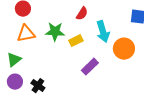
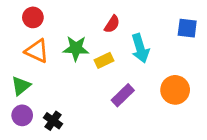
orange triangle: (26, 34) -> (37, 51), turned 36
orange circle: (124, 49) -> (175, 90), moved

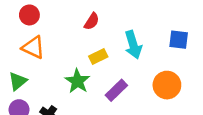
red semicircle: (112, 24) -> (92, 21), moved
blue square: (187, 28) -> (179, 40), moved
green star: (76, 48) -> (77, 81), moved, turned 30

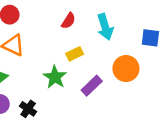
cyan arrow: (133, 45) -> (105, 27), moved
orange circle: (167, 85) -> (126, 69), moved

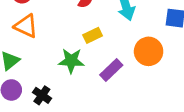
green star: (55, 77) -> (71, 61), turned -30

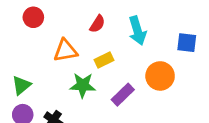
orange triangle: (26, 26) -> (65, 51), moved, turned -35

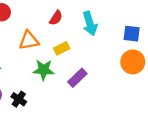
orange circle: (160, 76) -> (133, 62), moved

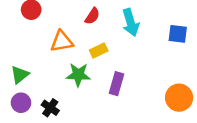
orange circle: (133, 62) -> (179, 98), moved
purple rectangle: (77, 78) -> (117, 84), turned -30

